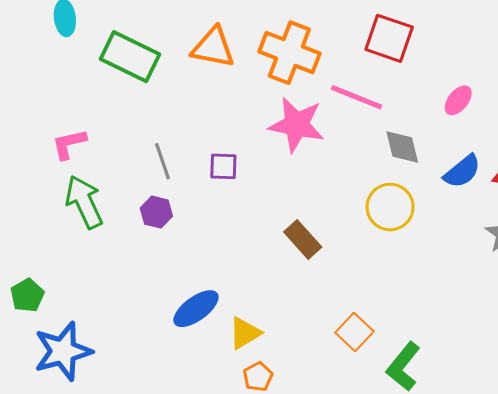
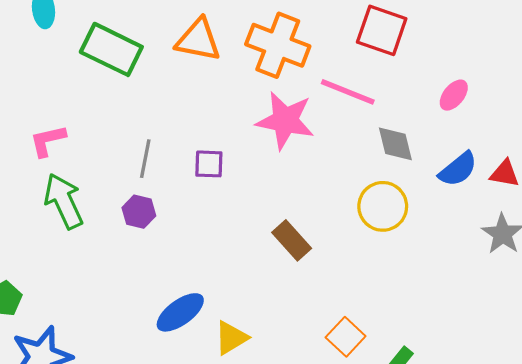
gray line: (162, 161) -> (145, 159), turned 30

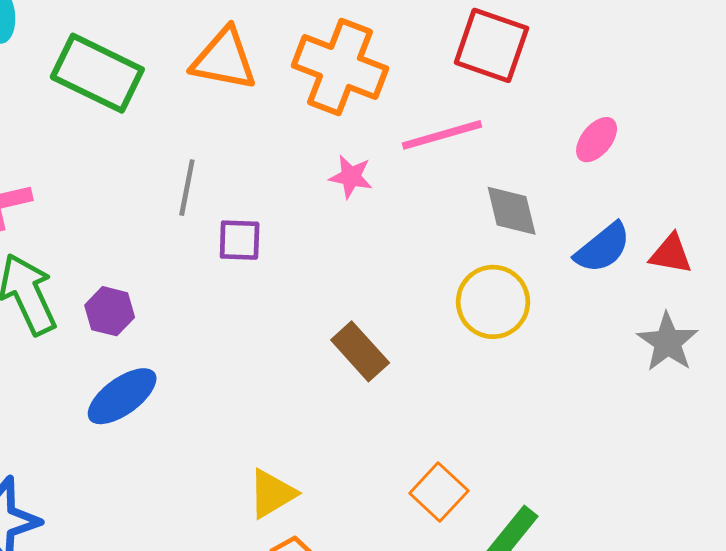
pink line: (348, 92) -> (442, 135), turned -38
pink star: (285, 121) -> (351, 177), size x0.5
gray line: (145, 159) -> (187, 188), moved
purple hexagon: (139, 212) -> (110, 311), moved
blue ellipse: (180, 312) -> (122, 396), moved

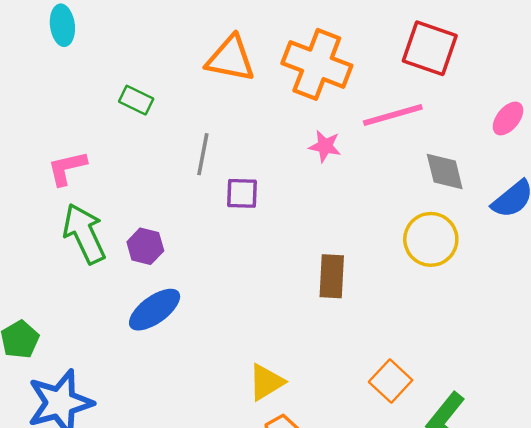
green rectangle: (97, 73) -> (136, 100), moved, size x0.5
brown rectangle: (360, 351) -> (332, 276), turned 45

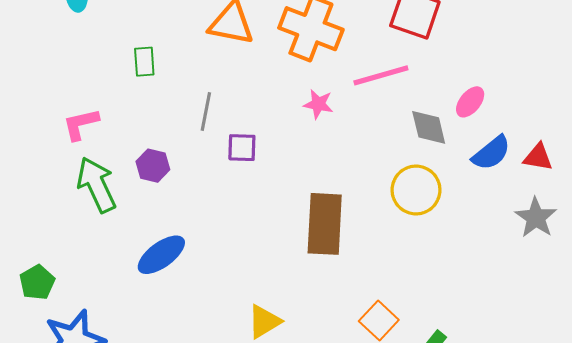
green rectangle: (136, 100) -> (144, 62), turned 60
pink ellipse: (508, 118) -> (470, 102), moved
purple hexagon: (145, 246) -> (153, 166), moved
brown rectangle: (332, 276) -> (325, 224), size x1.5

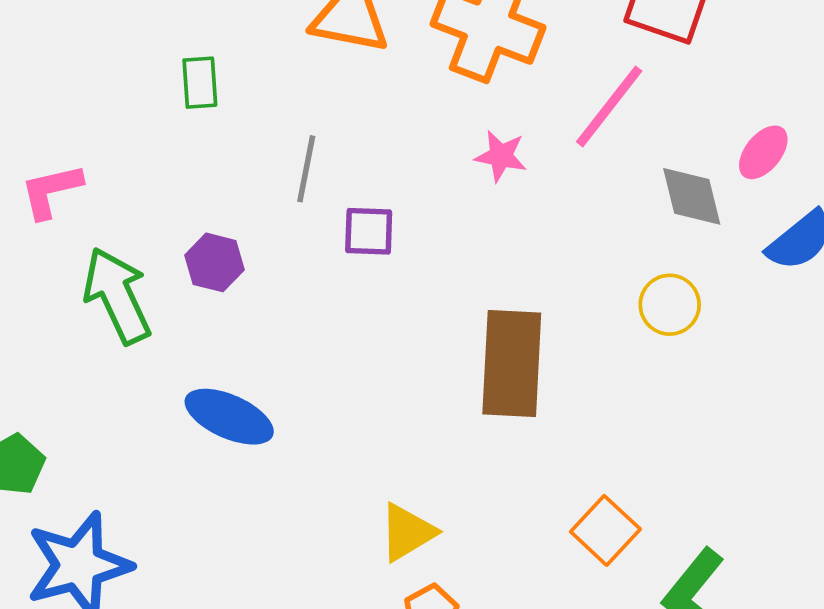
pink line: (381, 75) -> (609, 106), turned -36
pink L-shape: (81, 124) -> (51, 191), moved
yellow circle: (416, 190) -> (670, 305), size x0.7
blue ellipse: (161, 255) -> (229, 417), turned 60

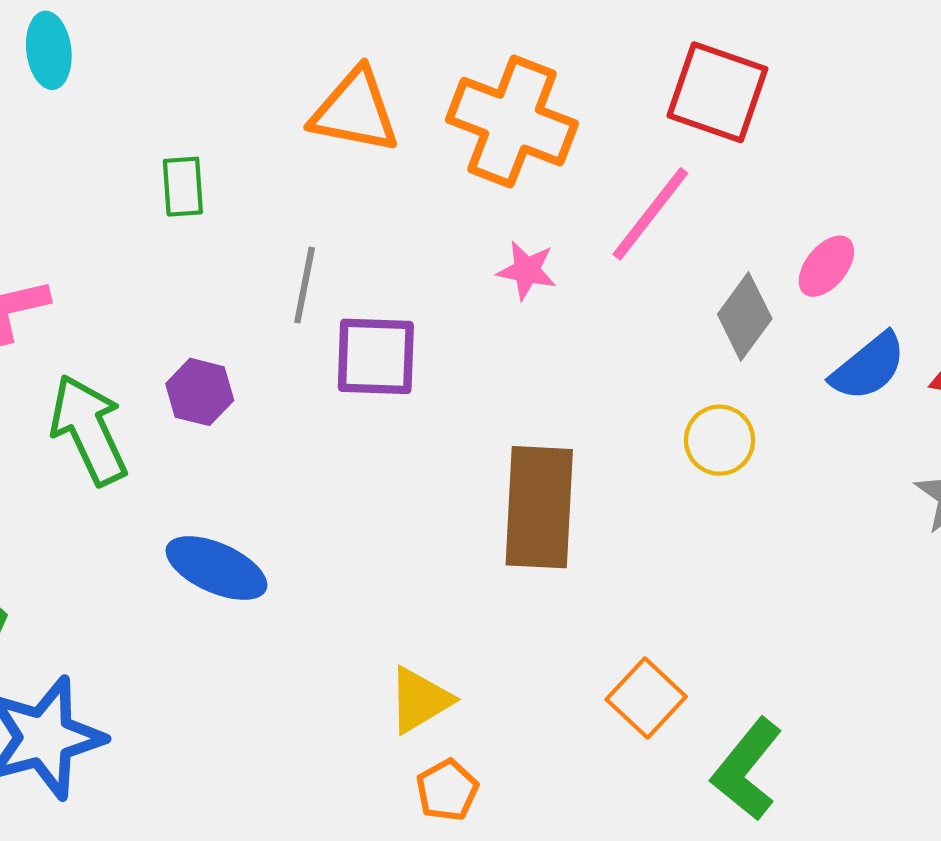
gray diamond: (692, 196) -> (745, 316), turned 50
purple square: (369, 231) -> (376, 356), size x1.4

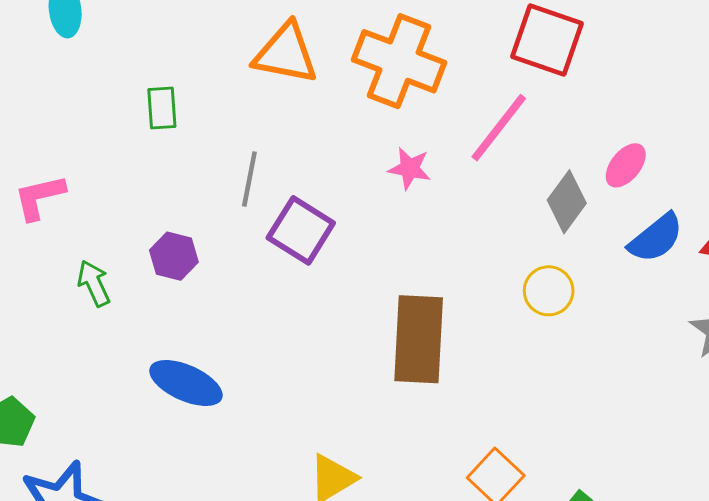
purple square: (376, 356) -> (301, 230), turned 30
green arrow: (89, 430) -> (94, 283), size x0.6

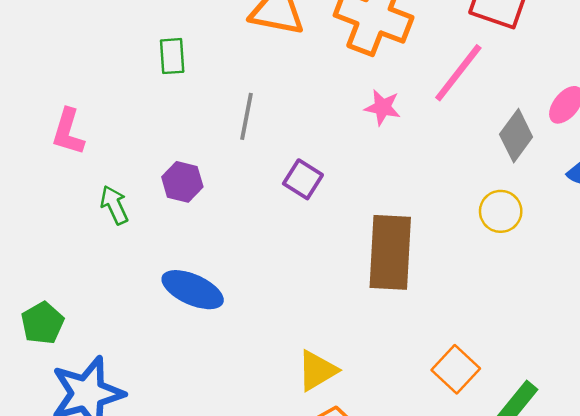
pink L-shape: (39, 197) -> (68, 132), turned -60
purple square: (301, 230) -> (303, 179), moved, size x0.7

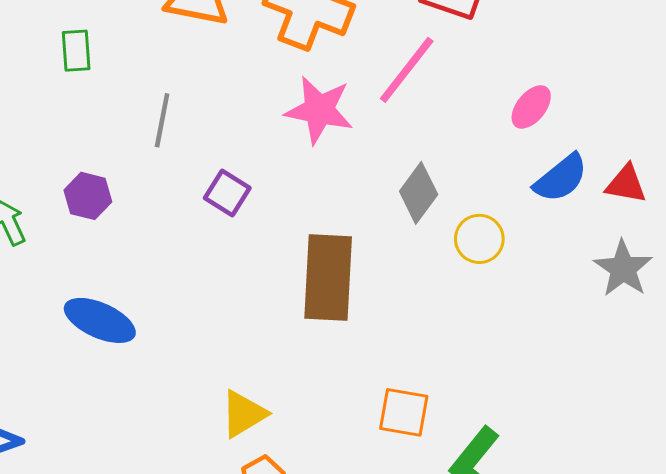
pink star: (383, 107) -> (319, 110), size x1.6
gray diamond: (516, 136) -> (419, 193), moved
yellow circle: (501, 211) -> (479, 239), moved
orange square: (456, 369) -> (404, 412), turned -33

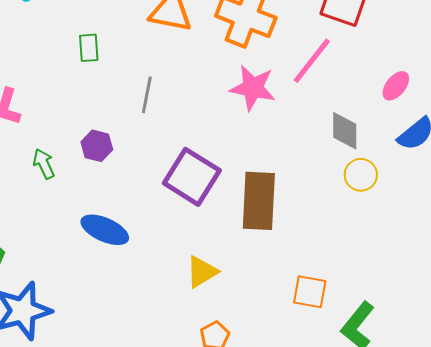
purple square: (227, 193) -> (192, 177), moved, size x1.8
gray diamond: (419, 193) -> (345, 131), moved, turned -36
yellow triangle: (244, 414) -> (202, 272), moved

